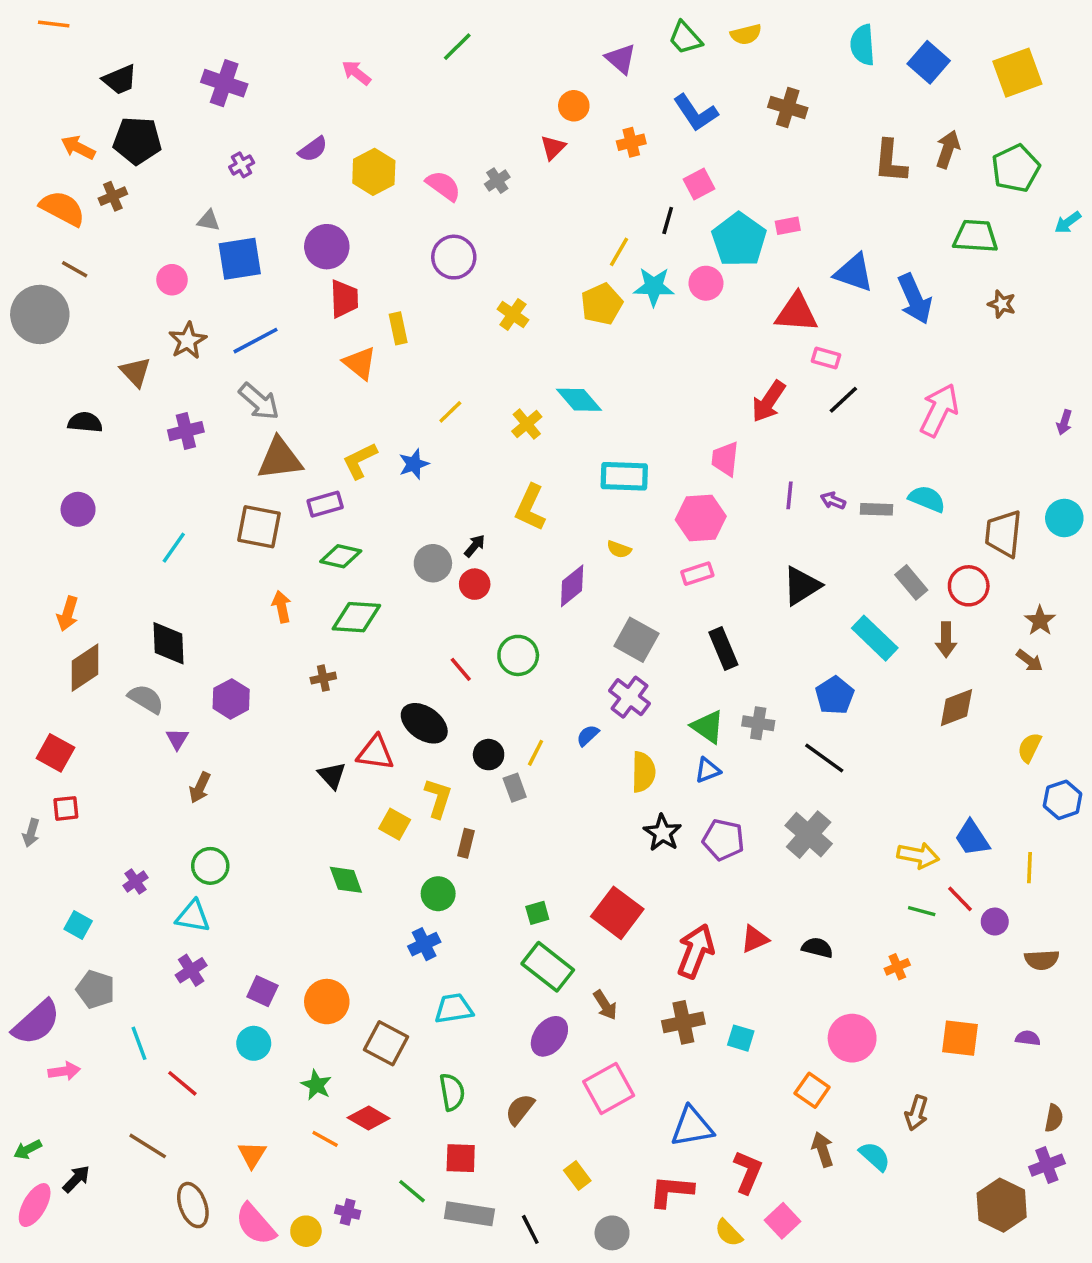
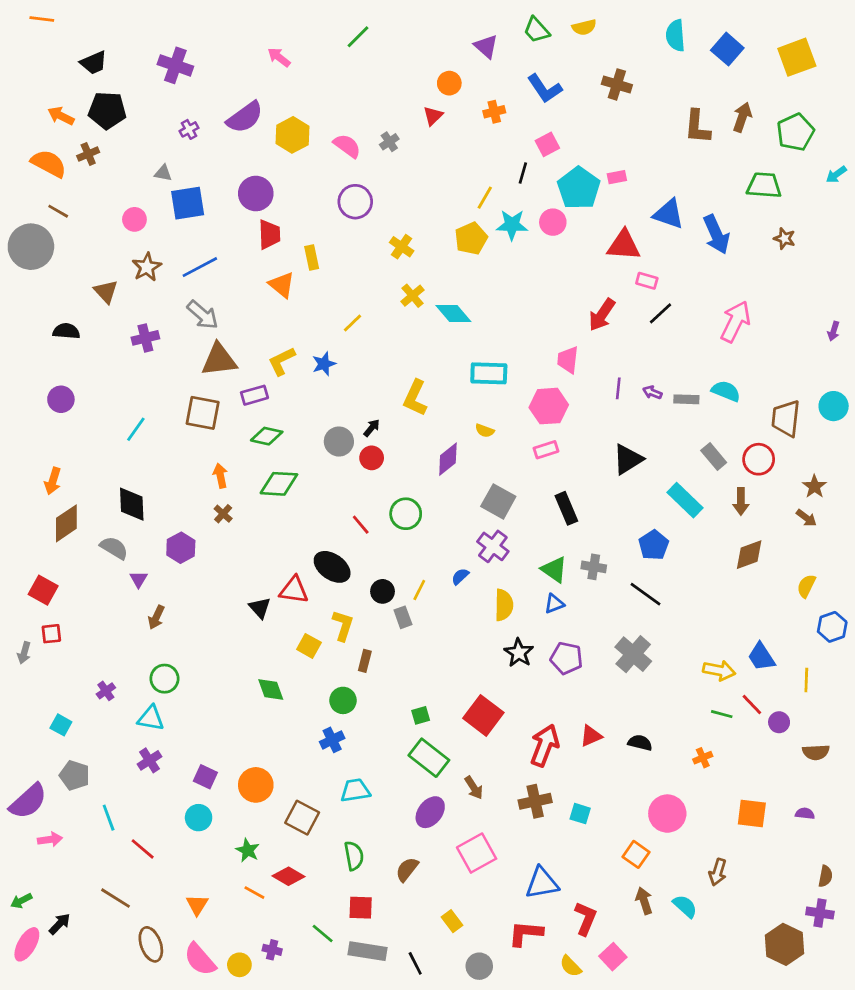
purple semicircle: (313, 149) -> (245, 117), size x1.6
yellow cross: (527, 424) -> (412, 296), moved
brown cross: (323, 678) -> (223, 514), moved, turned -36
purple cross: (1047, 1165) -> (820, 913), turned 30

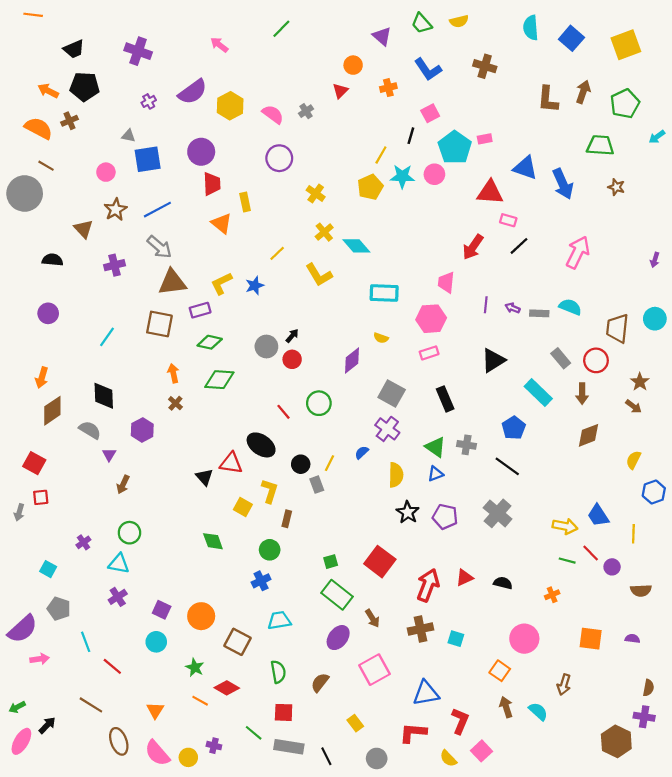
yellow L-shape: (415, 398) -> (319, 275), moved, turned -56

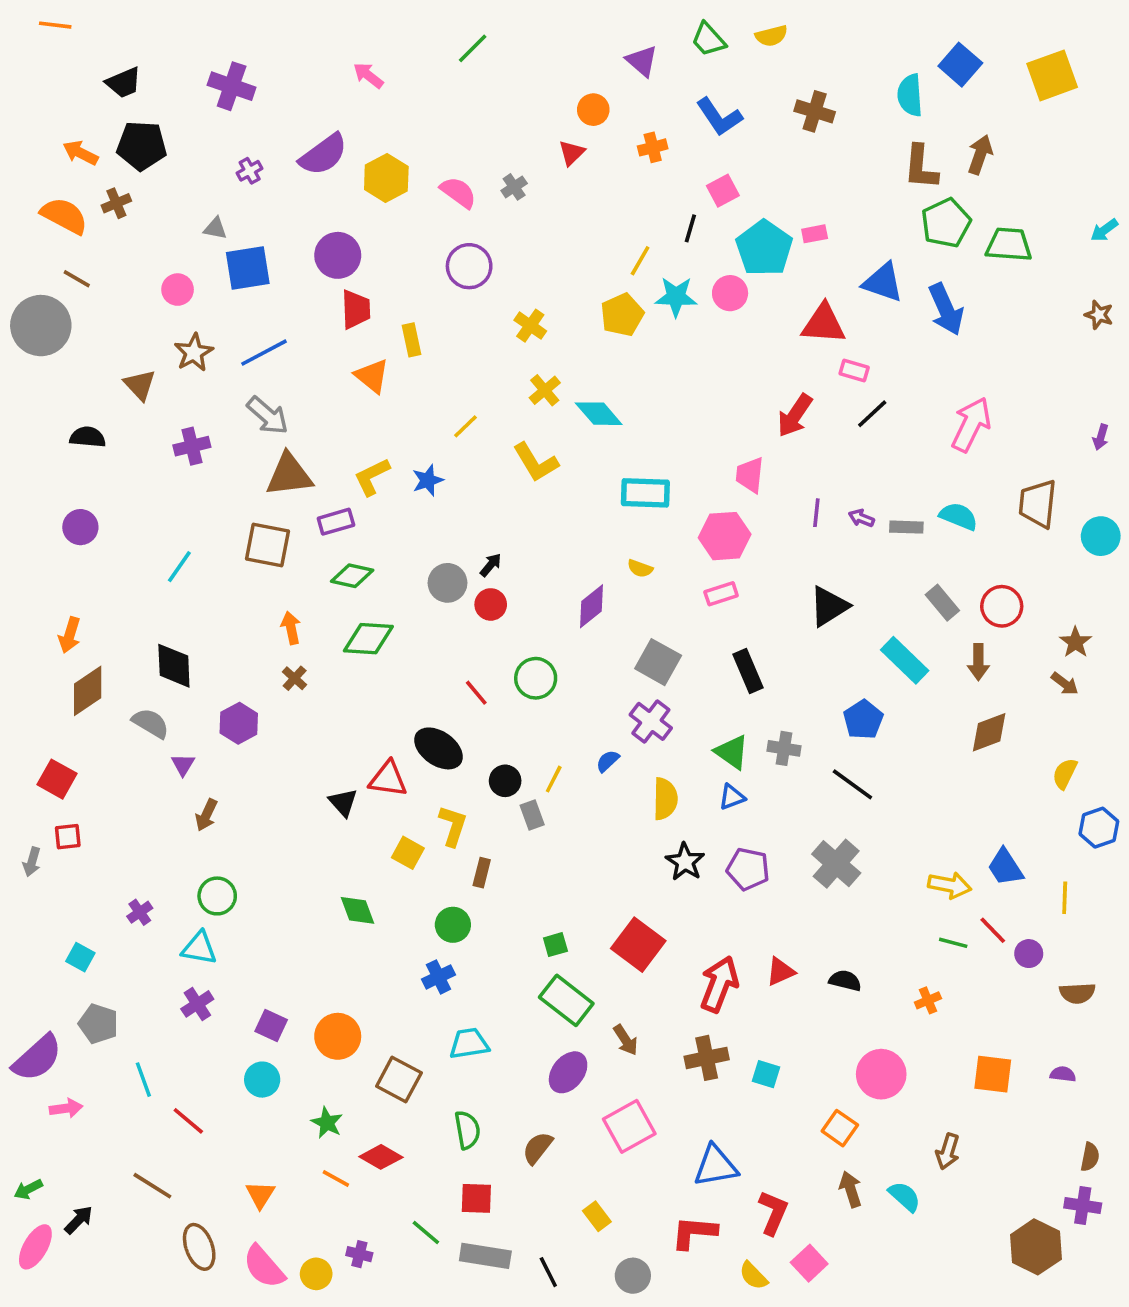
cyan semicircle: (531, 28) -> (910, 95), moved
green pentagon: (625, 104) -> (946, 223), moved
brown star: (616, 187) -> (1099, 315), moved
brown trapezoid: (617, 328) -> (1038, 504), moved

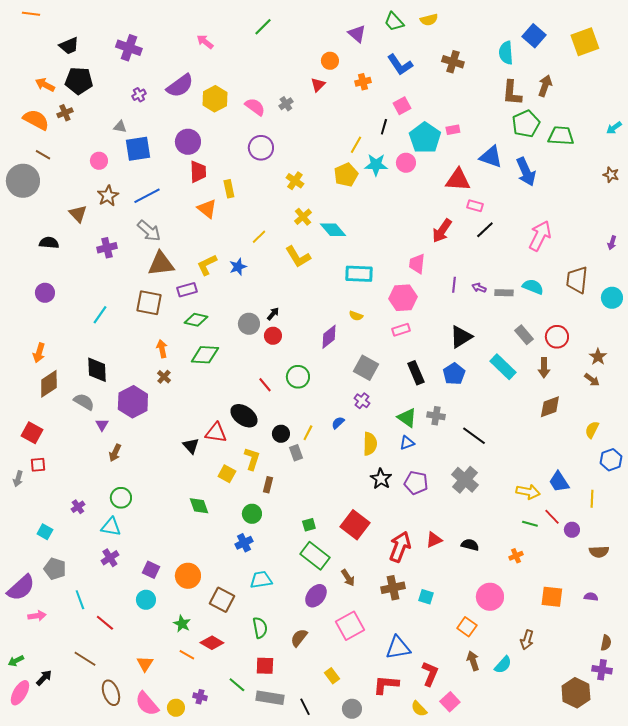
blue pentagon: (863, 720) -> (454, 374), moved
purple cross: (651, 721) -> (362, 401), size x0.7
purple hexagon: (239, 723) -> (133, 402), size x1.4
cyan semicircle: (905, 1196) -> (503, 665), turned 90

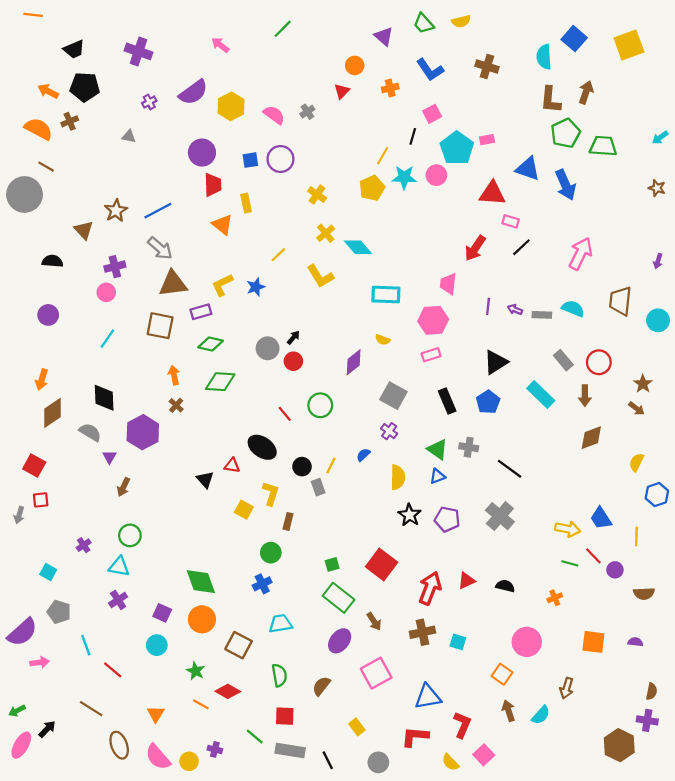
blue square: (138, 149) -> (250, 160), moved, size x0.6
pink circle: (99, 161) -> (106, 292), moved
red triangle: (216, 433) -> (232, 466), size x0.7
green diamond: (199, 506) -> (201, 582), moved, size x1.4

